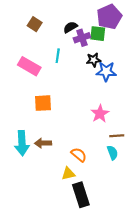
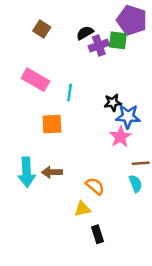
purple pentagon: (109, 17) -> (132, 20), turned -30
cyan line: (58, 56) -> (70, 92), moved
black star: (94, 60) -> (113, 103), moved
blue star: (106, 71) -> (128, 116), moved
black rectangle: (81, 195) -> (98, 234), size x0.6

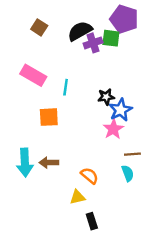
black semicircle: (85, 33) -> (80, 31), size x1.5
blue star: (128, 116) -> (121, 110), turned -30

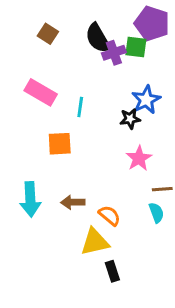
black semicircle: (80, 31) -> (98, 38), turned -90
blue star: (121, 110) -> (146, 100), moved
brown arrow: (49, 162) -> (73, 202), moved
yellow triangle: (77, 197) -> (95, 242), size x1.5

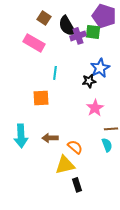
brown square: (48, 34) -> (44, 18), moved
pink rectangle: (41, 92) -> (34, 43), moved

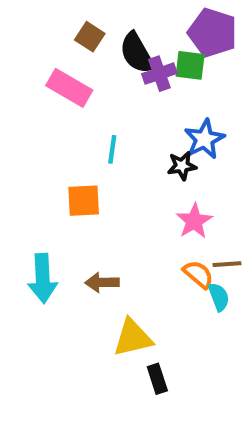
orange semicircle: (75, 147) -> (198, 274), moved

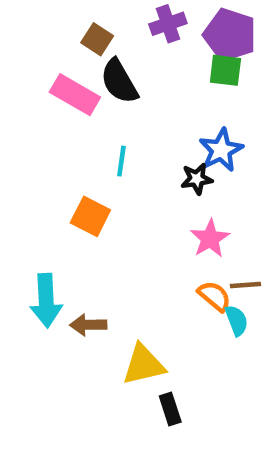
black semicircle: (137, 53) -> (119, 81), moved
green square: (190, 65) -> (225, 70), moved
purple cross: (159, 74) -> (168, 24), moved
orange square: (84, 201) -> (90, 216), turned 30
brown arrow: (102, 282) -> (88, 325), moved

